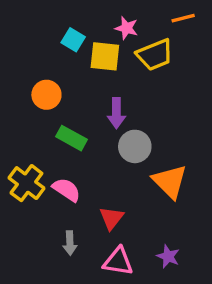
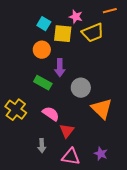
orange circle: (46, 95) -> (42, 50), moved
purple arrow: (116, 113) -> (60, 68), moved
pink semicircle: (66, 190) -> (51, 114), moved

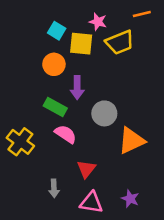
orange triangle: (102, 109) -> (131, 141), turned 50
pink semicircle: (51, 114) -> (66, 134), moved

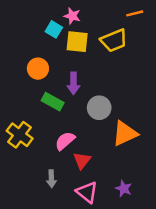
pink star: (98, 22) -> (72, 16), moved
orange circle: (54, 64) -> (38, 69), moved
pink semicircle: (66, 134) -> (65, 141), moved, turned -75
pink triangle: (91, 203) -> (87, 192), turned 30

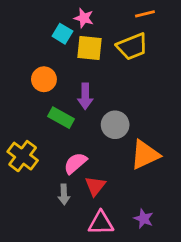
orange line: (135, 13) -> (145, 14), moved
gray arrow: (51, 179) -> (64, 194), moved
pink triangle: (87, 192) -> (101, 223), turned -40

